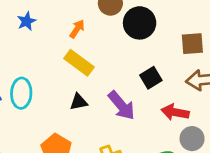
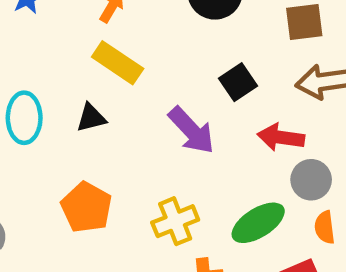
black triangle: (79, 102) -> (91, 118), moved

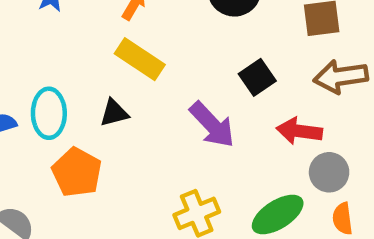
orange pentagon: (86, 207) -> (77, 172), moved

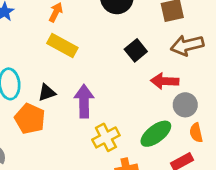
black triangle: (114, 113) -> (47, 93), moved
purple arrow: (212, 125) -> (84, 101), moved, turned -132

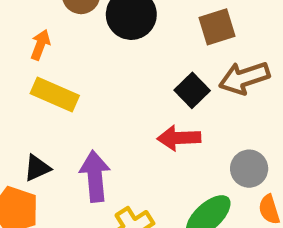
black square: (136, 50) -> (192, 90), moved
red arrow: (165, 81) -> (179, 138), moved

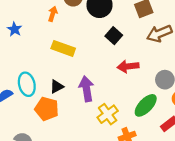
orange arrow: (40, 45) -> (53, 14), moved
black square: (192, 90) -> (114, 36), moved

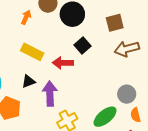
red arrow: (128, 66) -> (63, 63), moved
black triangle: (57, 87) -> (29, 81), moved

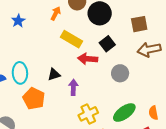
yellow rectangle: (32, 52) -> (71, 39), moved
purple arrow: (50, 94) -> (73, 87), size x0.7
gray circle: (127, 94) -> (120, 73), moved

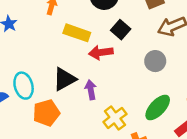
gray circle: (120, 73) -> (155, 61), moved
black triangle: (54, 74) -> (64, 79), size x1.5
orange pentagon: (34, 99) -> (46, 113), turned -30

